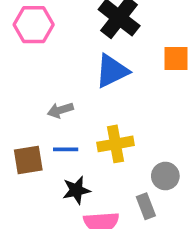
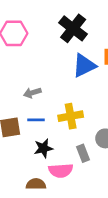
blue triangle: (112, 71) -> (84, 65), moved
gray rectangle: (146, 206) -> (83, 153), moved

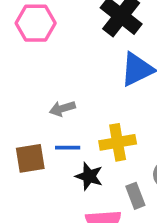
black star: (43, 148) -> (89, 176), moved, turned 30

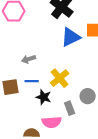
yellow cross: (118, 142) -> (60, 78), turned -30

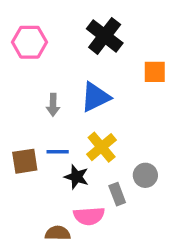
blue triangle: (71, 37) -> (95, 97), moved
gray arrow: (29, 59) -> (53, 105), moved, turned -72

